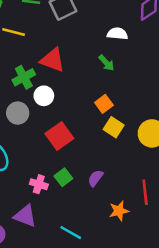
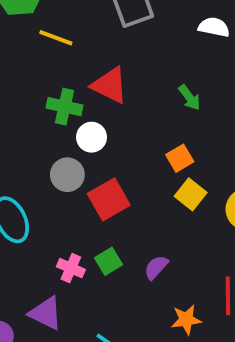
white semicircle: (117, 34) -> (214, 27), moved
green cross: (24, 77) -> (64, 107), turned 35
gray circle: (18, 113) -> (67, 175), moved

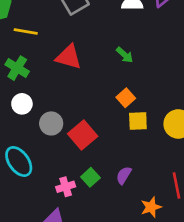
green cross: (64, 107) -> (17, 68), moved, turned 30
white circle: (92, 137) -> (22, 104), moved
yellow square: (191, 194) -> (138, 121), turned -30
pink cross: (71, 268) -> (66, 187), turned -30

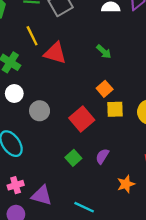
yellow line: (26, 31) -> (32, 36), moved, turned 54
red square: (83, 135) -> (82, 119), moved
pink cross: (66, 187) -> (16, 185), moved

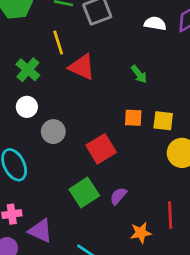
orange square: (105, 89) -> (133, 118), turned 35
yellow square: (115, 109) -> (163, 121), moved
green square: (73, 158) -> (84, 193), size x1.5

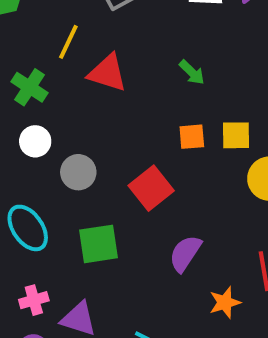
yellow line: (58, 43) -> (68, 42), turned 50
green square: (84, 193) -> (99, 244), moved, turned 32
purple semicircle: (118, 196) -> (185, 253), size x1.4

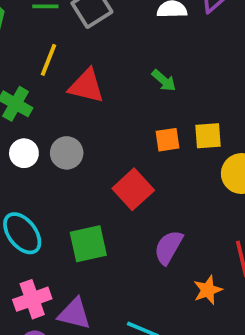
gray circle: (78, 172) -> (67, 153), moved
pink cross: (34, 300) -> (32, 299), size x1.4

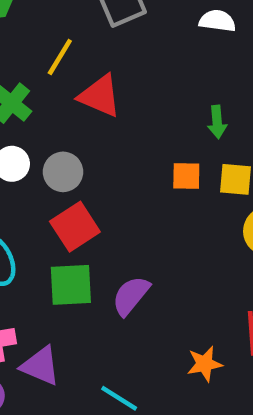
green arrow: (164, 81) -> (217, 122), moved, turned 35
red square: (133, 189) -> (75, 227), moved
purple semicircle: (168, 247) -> (131, 296), moved

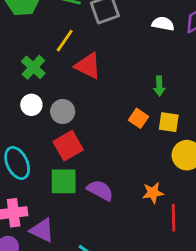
orange square: (186, 176) -> (139, 118), turned 30
purple semicircle: (131, 296) -> (100, 190), turned 76
orange star: (205, 364) -> (153, 193), moved

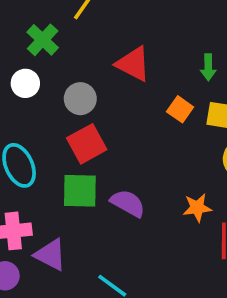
red triangle: (88, 66) -> (133, 64), moved
white circle: (31, 105) -> (25, 83), moved

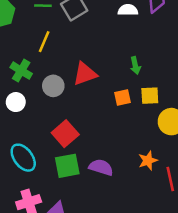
red triangle: (133, 64) -> (85, 74), turned -35
gray circle: (80, 99) -> (53, 86), moved
orange square: (180, 109) -> (123, 97), turned -35

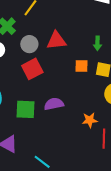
red square: (65, 134) -> (32, 69), moved
purple semicircle: (101, 167) -> (54, 104), moved, turned -42

